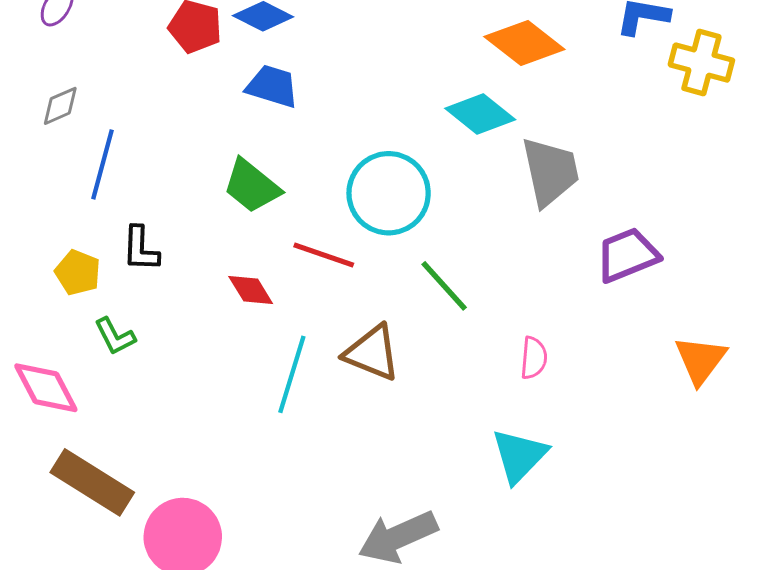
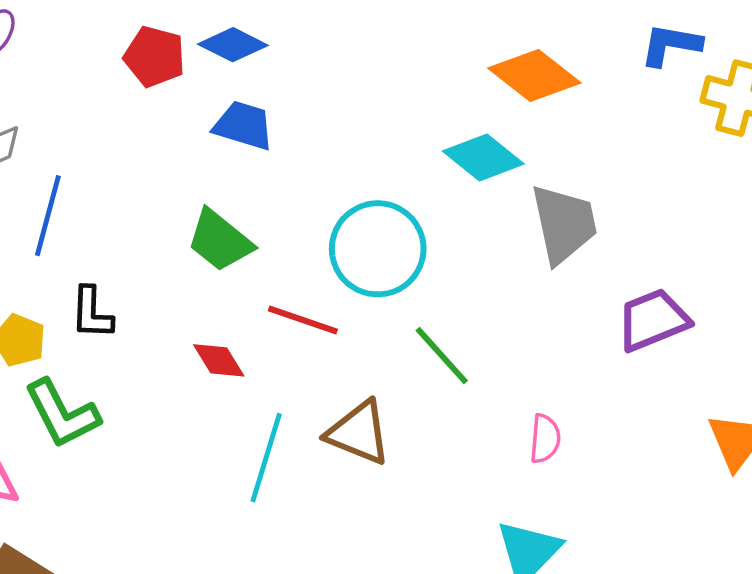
green L-shape: (115, 336) -> (62, 414), size x1.6

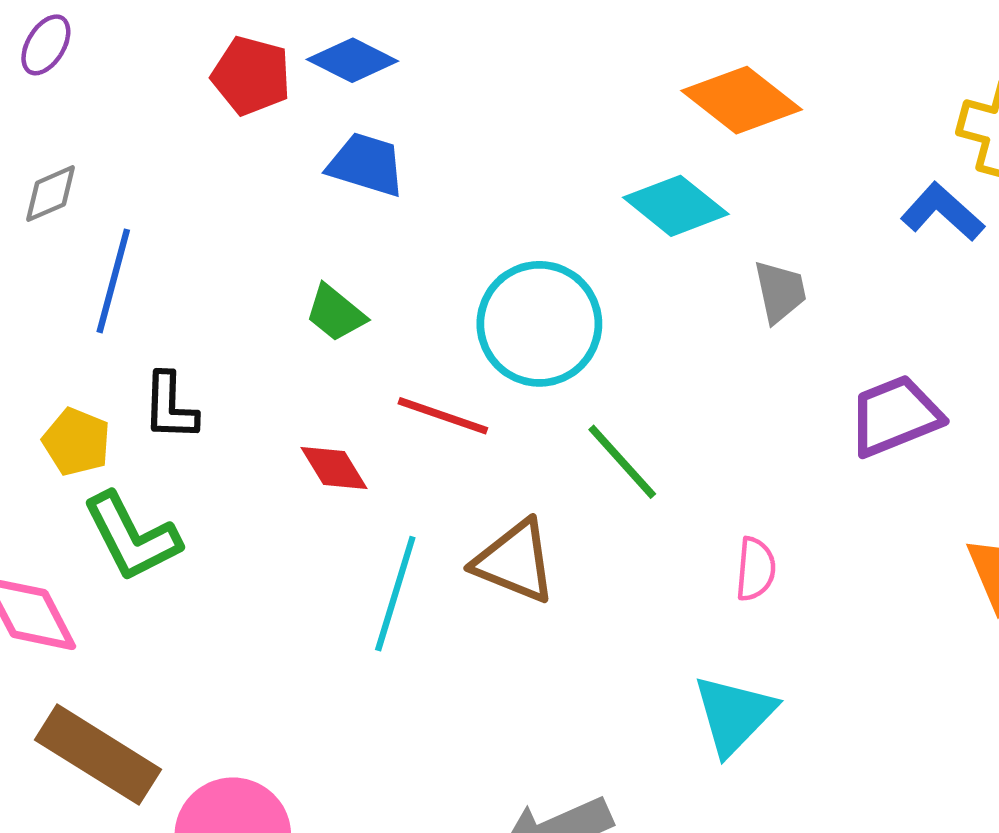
blue L-shape: (671, 45) -> (942, 212), moved, turned 32
gray trapezoid: (564, 224) -> (780, 292), size x0.6
green trapezoid: (220, 241) -> (336, 313), size x0.7

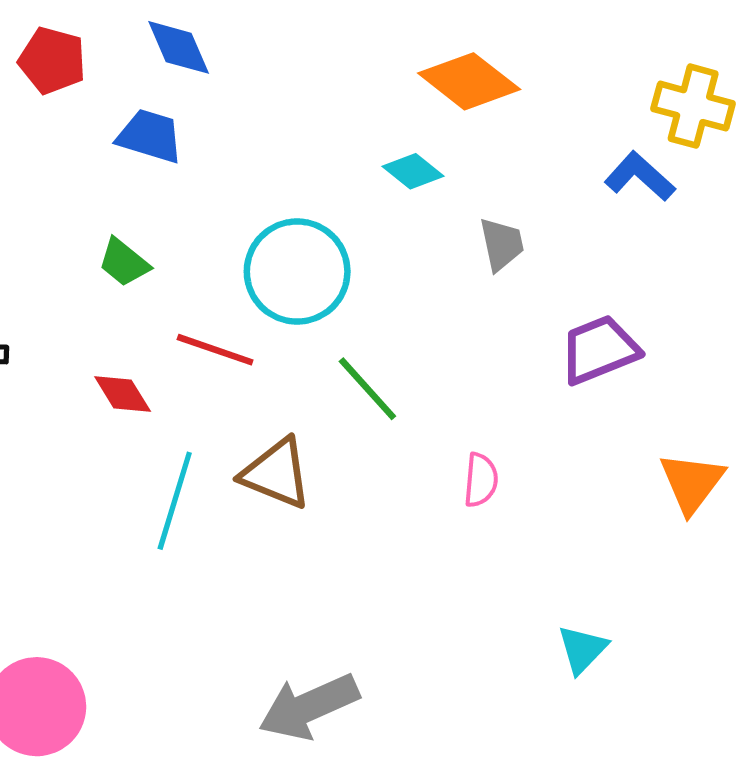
blue diamond: (352, 60) -> (179, 47), moved, turned 40
cyan diamond: (676, 206) -> (413, 171), size x0.7
cyan triangle: (734, 715) -> (582, 649), moved, size x0.7

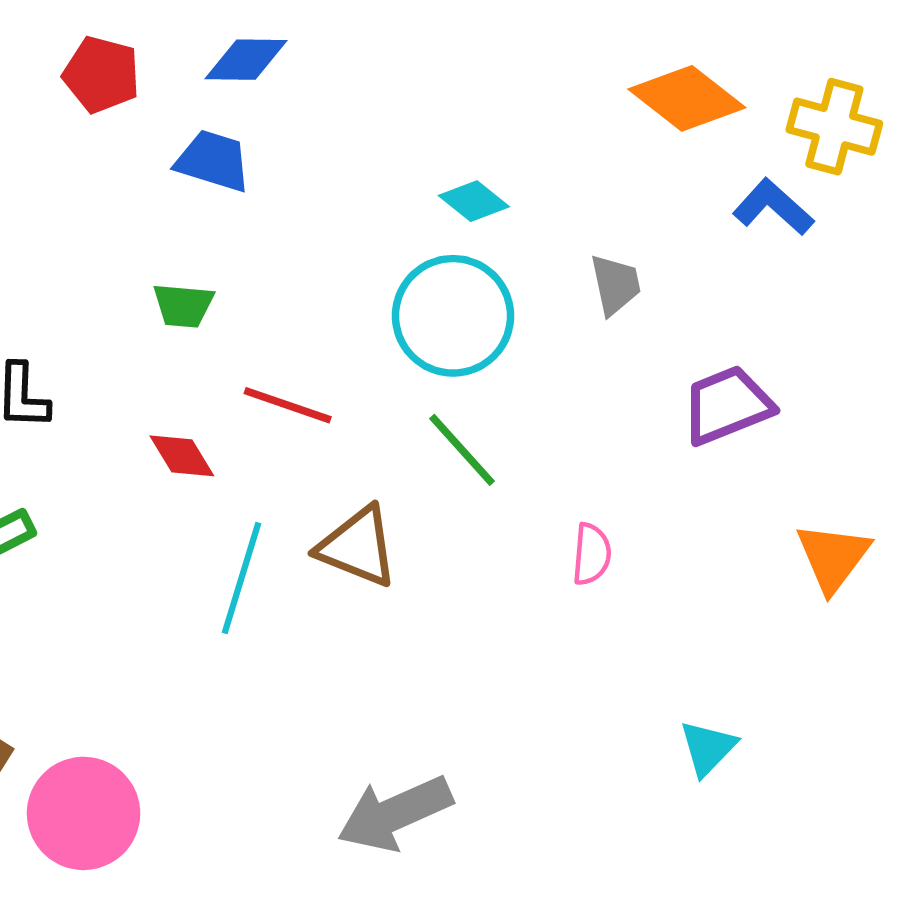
blue diamond: (179, 47) -> (246, 60), turned -66
orange diamond: (469, 81) -> (687, 98), moved
cyan diamond: (413, 171) -> (474, 201), moved
green trapezoid: (124, 262) -> (183, 305), turned -34
cyan circle: (297, 272) -> (453, 316), moved

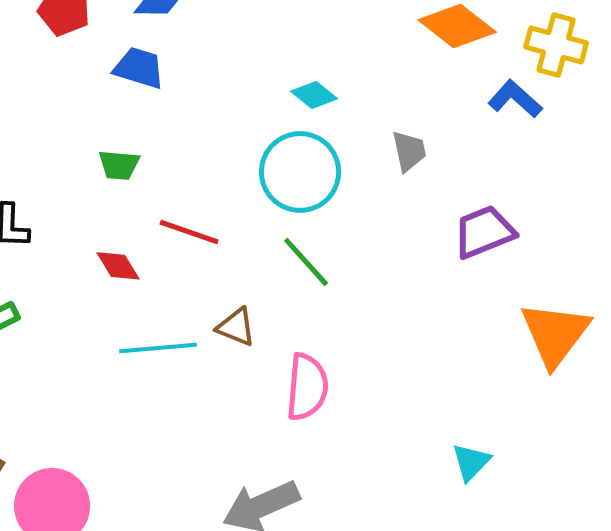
brown triangle: (358, 547) -> (236, 327), size x0.7
pink semicircle: (592, 554) -> (307, 387), moved, size x1.6
orange triangle: (833, 557) -> (555, 334), size x1.4
cyan line: (241, 578) -> (158, 348), turned 68

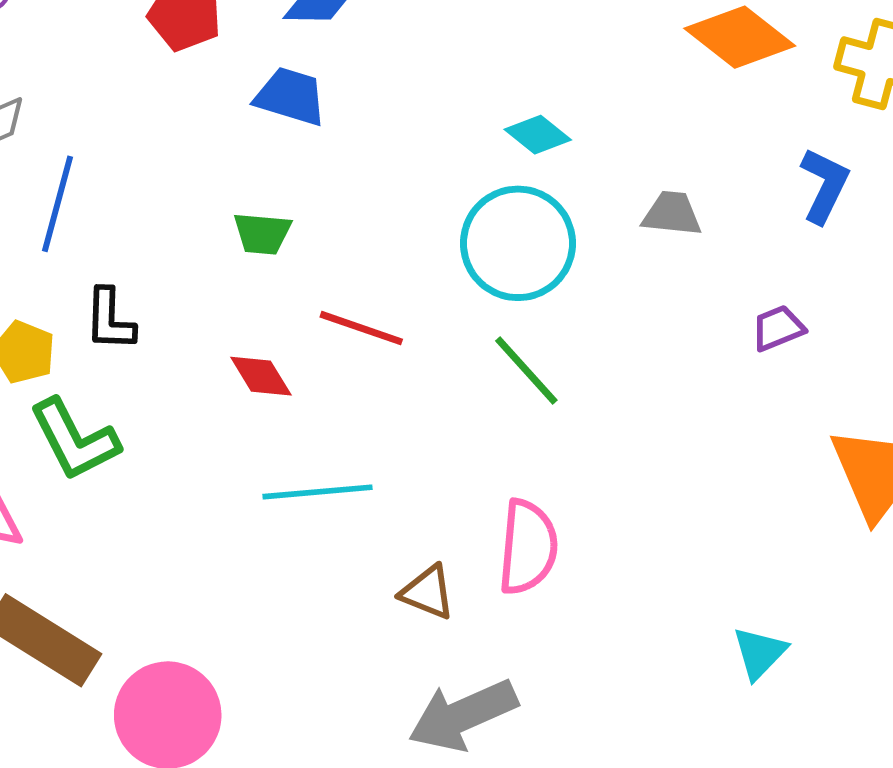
blue L-shape: (515, 99) -> (824, 185), moved, turned 74
gray trapezoid: (409, 151) -> (672, 214), turned -72
purple trapezoid: (484, 232) -> (778, 328), size x0.6
brown triangle: (236, 327) -> (428, 592), moved

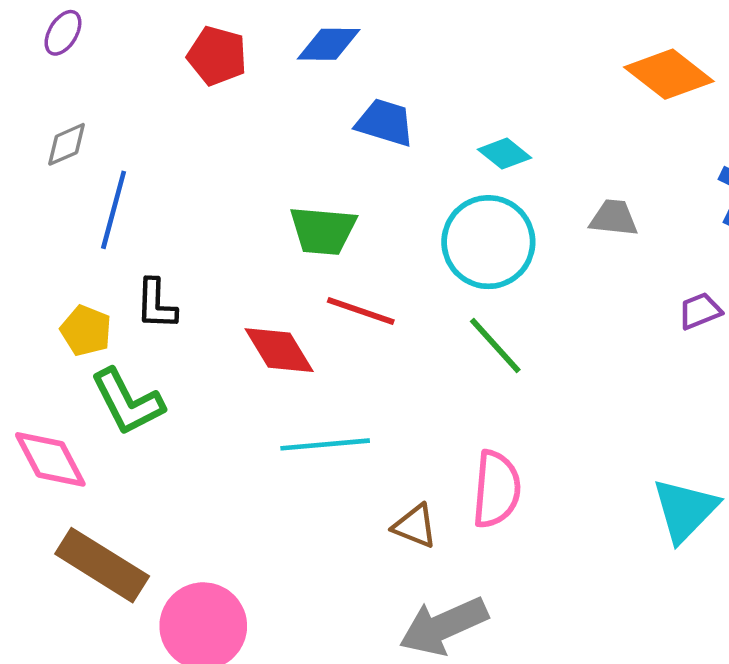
blue trapezoid: (291, 96) -> (385, 122), moved
green trapezoid: (262, 233) -> (323, 231), moved, size x1.4
red diamond: (261, 376) -> (279, 350), size x1.4
cyan triangle: (760, 653) -> (685, 510), moved, size x1.5

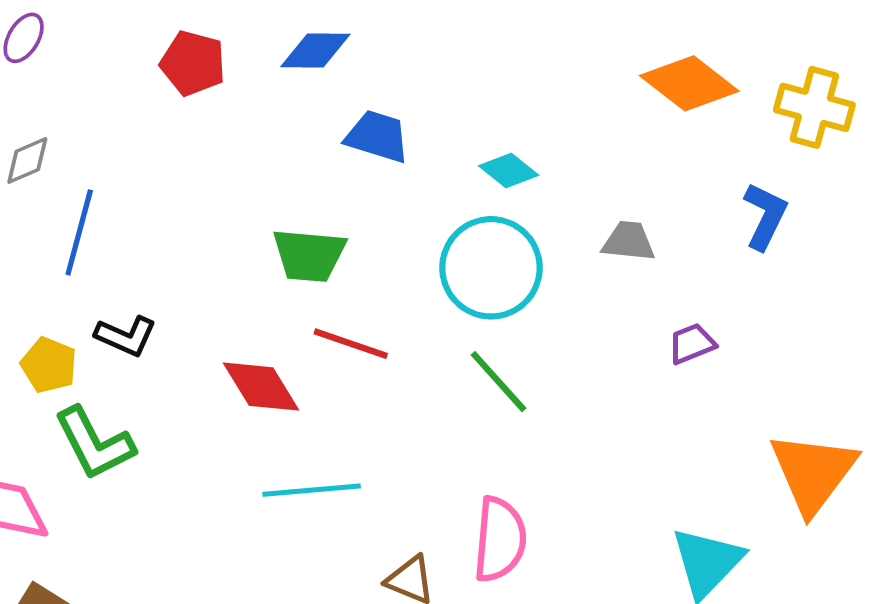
black L-shape: (156, 304) -> (126, 336), turned -68
purple trapezoid: (700, 311) -> (692, 344), moved

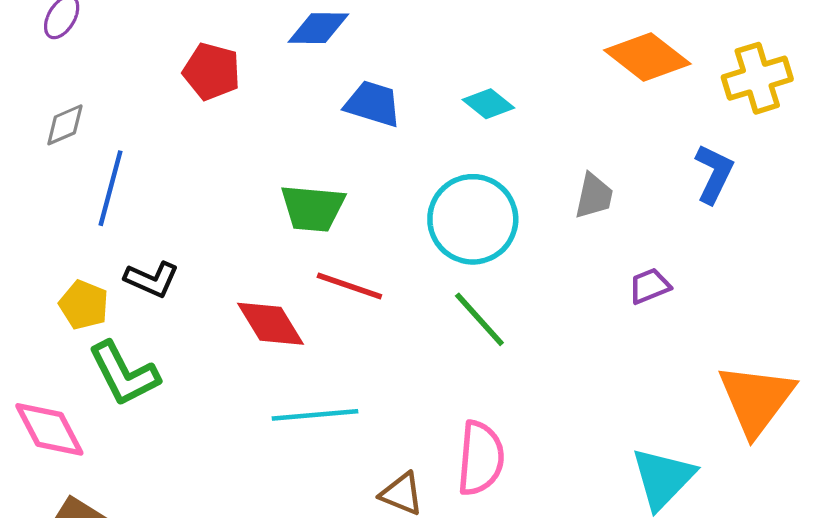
red pentagon: (193, 63) -> (212, 71), moved
yellow cross: (814, 107) -> (757, 78), turned -32
cyan diamond: (509, 171) -> (488, 104), moved
gray trapezoid: (629, 241) -> (594, 196), turned 96

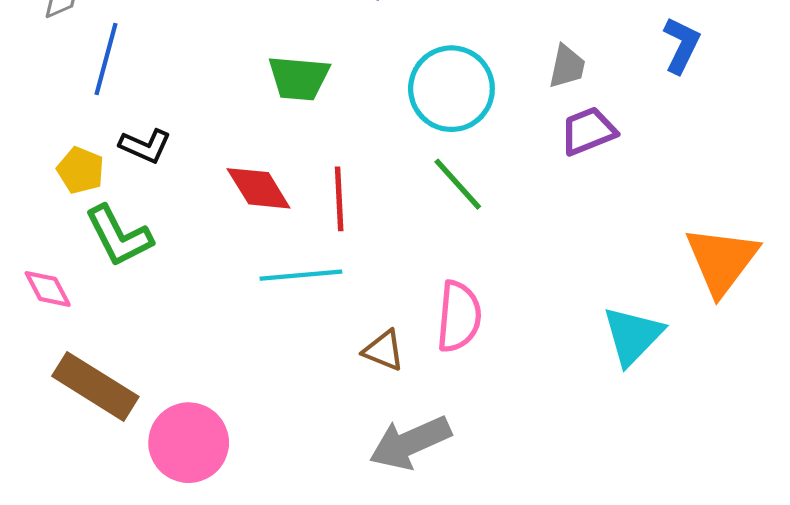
red line: (349, 286) -> (339, 199), moved, turned 68
purple trapezoid: (649, 286) -> (588, 131), moved, size x1.4
pink diamond: (49, 429) -> (48, 289), size x0.7

